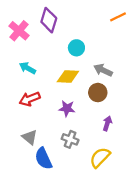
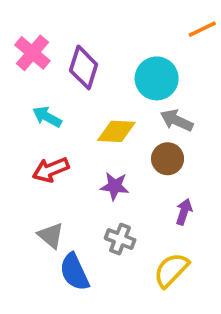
purple diamond: (49, 20) -> (84, 67), moved
cyan circle: (76, 48) -> (157, 78), moved, size x1.5

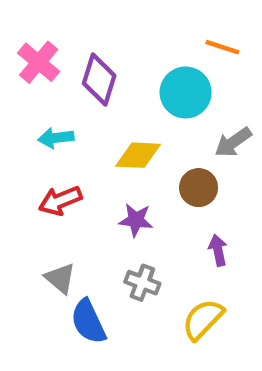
orange line: (202, 29) -> (222, 47), moved, turned 44
cyan arrow: (47, 117) -> (56, 138), turned -36
gray arrow: (177, 120) -> (233, 142), moved, turned -60
purple arrow: (184, 212) -> (218, 250), turned -30

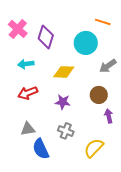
brown circle: (199, 188) -> (99, 95), moved
purple arrow: (218, 250) -> (109, 116), moved
gray triangle: (60, 278) -> (28, 129), turned -49

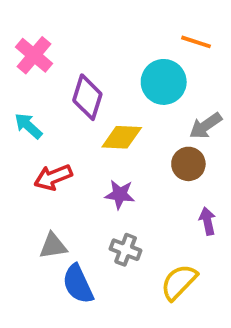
purple diamond: (46, 37) -> (87, 97), moved
cyan arrow: (26, 64) -> (28, 126), moved, turned 49
brown circle: (99, 95) -> (188, 164), moved

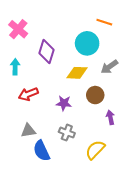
cyan arrow: (28, 126) -> (15, 67), turned 49
yellow diamond: (122, 137) -> (77, 73), moved
brown circle: (188, 164) -> (95, 95), moved

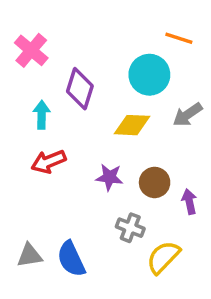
cyan arrow: (15, 67) -> (42, 115), moved
brown circle: (95, 95) -> (155, 182), moved
gray triangle: (28, 131) -> (29, 255), moved
gray cross: (67, 133) -> (130, 228), moved

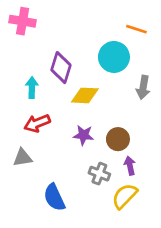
pink cross: (31, 50) -> (23, 21), moved, turned -30
gray arrow: (188, 115) -> (143, 87), turned -45
yellow diamond: (132, 125) -> (85, 95), moved
purple arrow: (189, 202) -> (130, 166), moved
gray triangle: (29, 255) -> (23, 158), moved

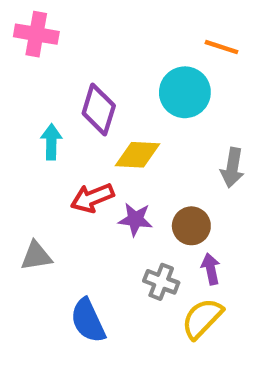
gray arrow: (143, 87) -> (232, 168), moved
red arrow: (37, 123) -> (92, 198), moved

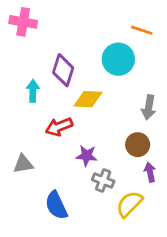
purple star: (135, 219) -> (87, 156), moved
brown circle: (191, 226) -> (138, 145), moved
purple arrow: (211, 269) -> (150, 172), moved

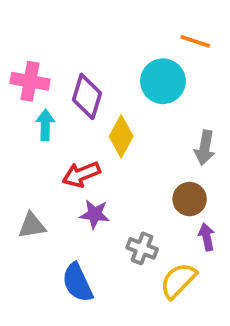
pink cross: (23, 22) -> (30, 81), moved
yellow diamond: (88, 99) -> (121, 136), turned -64
purple star: (87, 156) -> (95, 214), moved

